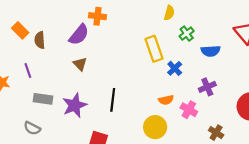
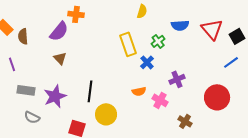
green cross: (187, 34) -> (158, 41), moved
blue semicircle: (211, 51) -> (180, 25), moved
yellow circle: (155, 127) -> (106, 114), moved
gray semicircle: (32, 128) -> (32, 117), moved

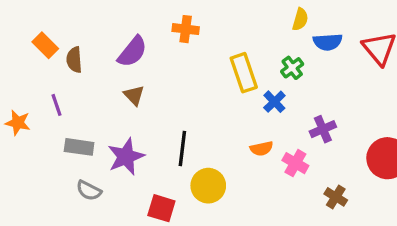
yellow semicircle: (142, 11) -> (300, 19), moved
orange cross: (76, 14) -> (186, 29), moved

